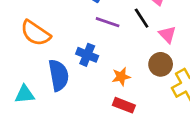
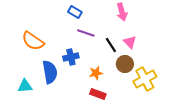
black line: (142, 18) -> (111, 45), moved
blue cross: (87, 55) -> (71, 57), turned -35

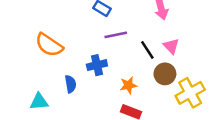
purple line: (86, 33) -> (116, 35), turned -30
blue semicircle: (50, 72) -> (71, 84), size x0.6

